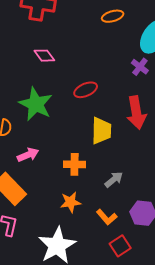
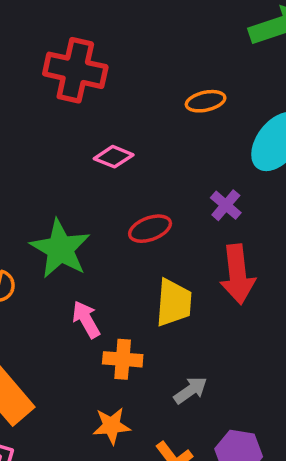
pink diamond: (44, 56) -> (114, 157), moved, turned -35
purple cross: (140, 67) -> (226, 205), moved
pink arrow: (28, 155) -> (86, 319), moved, turned -100

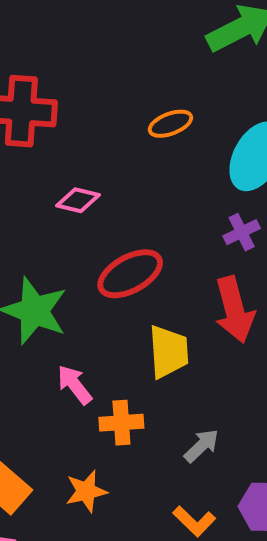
purple cross: (226, 205) -> (242, 232), moved, turned 32
red ellipse: (150, 229) -> (130, 274), size x1.4
orange star: (112, 426) -> (86, 491), moved

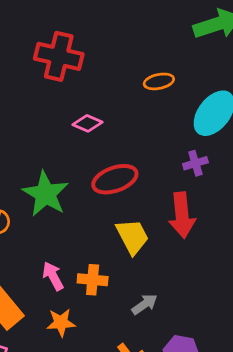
yellow trapezoid: (169, 352) -> (132, 237), turned -33
pink arrow: (75, 385) -> (53, 276), moved

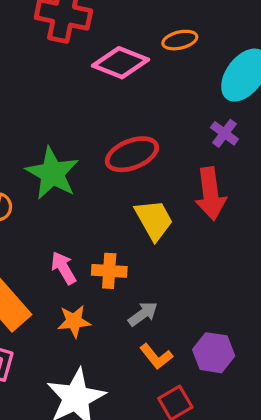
pink diamond: (87, 123) -> (120, 63), moved, size x1.6
purple cross: (195, 163) -> (224, 133), turned -35
gray arrow: (145, 304) -> (143, 314), moved

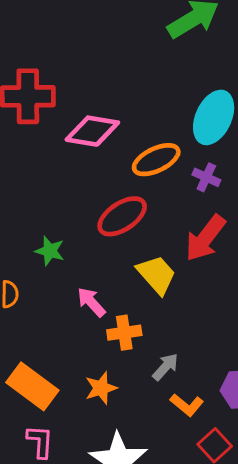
orange ellipse: (180, 40) -> (156, 160), moved, size x1.4
green star: (52, 173) -> (50, 251), size x0.6
red arrow: (210, 194) -> (205, 238), turned 57
pink arrow: (63, 268) -> (91, 302), moved

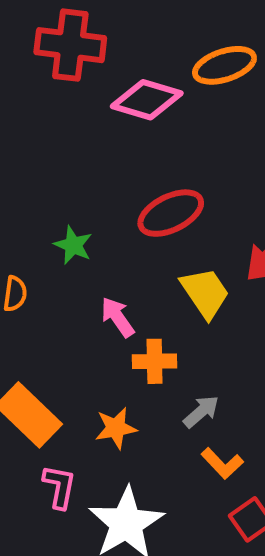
orange ellipse: (156, 160) -> (225, 65), moved
pink L-shape: (40, 441) -> (59, 487), moved

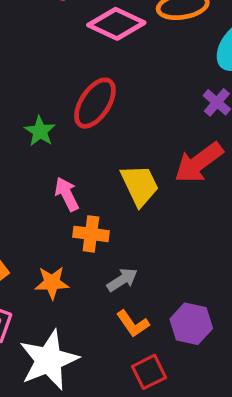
red ellipse: (171, 213) -> (95, 103), moved, turned -39

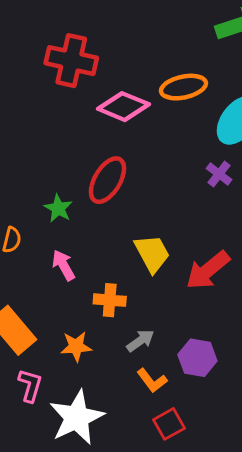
red arrow: (199, 163) -> (208, 270), moved
pink arrow: (67, 194) -> (63, 265), moved
purple hexagon: (191, 324) -> (197, 358), moved

